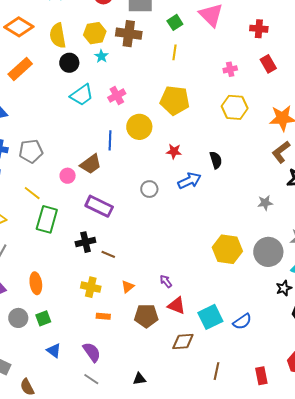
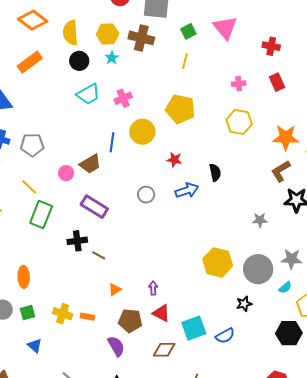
purple arrow: (166, 281) -> (153, 288), turned 32
yellow cross: (91, 287) -> (63, 314), moved
black star: (284, 288) -> (244, 304), moved
purple semicircle: (92, 352) -> (116, 346), moved

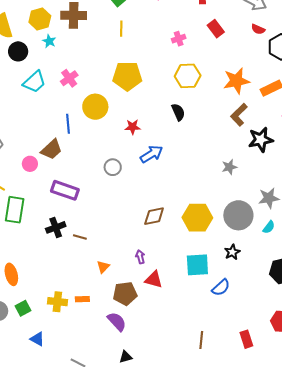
black semicircle: (215, 172) -> (178, 112), moved
cyan square: (194, 328) -> (197, 265), moved, turned 30
brown diamond: (164, 350) -> (154, 216), moved

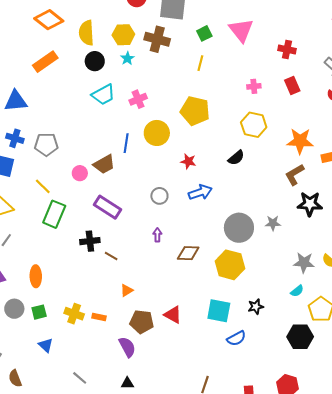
black semicircle: (178, 112) -> (236, 158), turned 60
gray circle: (238, 215) -> (239, 228), moved
purple arrow: (140, 257) -> (157, 235), moved

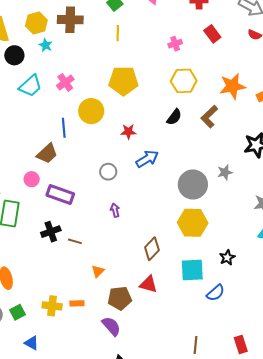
pink circle: (80, 173) -> (32, 179), moved
brown L-shape: (294, 175) -> (209, 117), moved
brown diamond: (188, 253) -> (152, 249), moved, turned -35

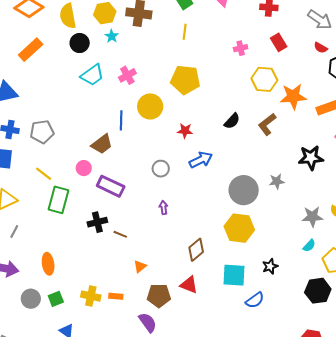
yellow hexagon: (184, 81) -> (264, 79), moved

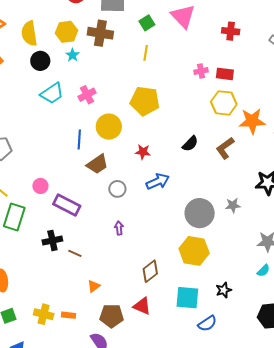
red rectangle: (279, 42) -> (225, 74), moved, turned -54
brown trapezoid: (102, 144) -> (97, 164), moved

